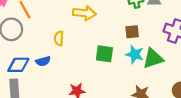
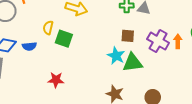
brown square: (132, 32) -> (128, 36), moved
green square: (104, 54) -> (64, 39), moved

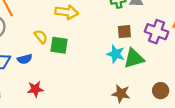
yellow semicircle: (48, 28) -> (41, 37), turned 136
red star: (56, 80) -> (35, 89), moved

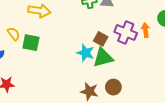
brown square: (124, 32) -> (101, 39), moved, turned 32
brown circle: (161, 91) -> (113, 87), moved

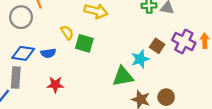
cyan star: (86, 53) -> (140, 59), turned 30
green triangle: (103, 58) -> (123, 77), moved

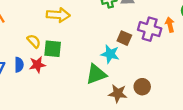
blue semicircle: (48, 53) -> (19, 65), turned -72
cyan star: (140, 59) -> (110, 54), turned -30
red star: (55, 85) -> (37, 65), moved

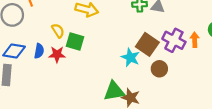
brown square: (124, 38) -> (147, 44), size x1.5
green triangle: (96, 74) -> (114, 91), moved
brown circle: (142, 87) -> (159, 69), moved

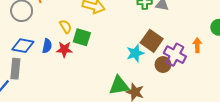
purple cross: (174, 40) -> (175, 55), moved
orange arrow: (195, 40) -> (197, 45), moved
cyan star: (130, 57) -> (135, 53), turned 30

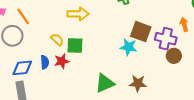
cyan star: (135, 53) -> (128, 47), turned -30
brown circle: (163, 65) -> (174, 56), moved
green triangle: (119, 86) -> (105, 83), moved

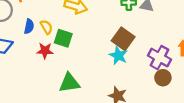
brown square: (141, 32) -> (123, 39), moved
blue semicircle: (45, 62) -> (29, 26), moved
green triangle: (105, 83) -> (69, 83), moved

